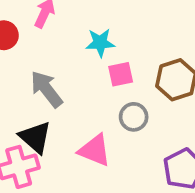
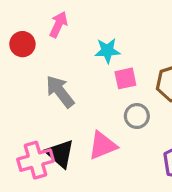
black triangle: (35, 137) -> (60, 154), moved
pink triangle: (95, 150) -> (103, 145), turned -44

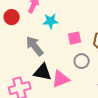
cyan star: (107, 51) -> (51, 21), moved
black triangle: (60, 154) -> (43, 72), moved, turned -30

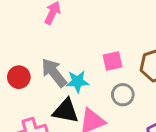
red circle: (12, 17) -> (19, 77), moved
cyan star: (51, 21) -> (77, 82), moved

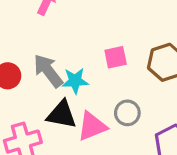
gray circle: (123, 95) -> (127, 113), moved

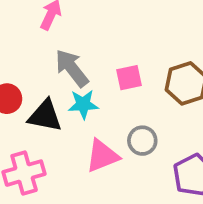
gray arrow: (48, 71) -> (72, 68), moved
black triangle: (62, 115) -> (45, 116), moved

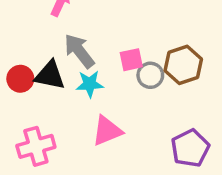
black triangle: (45, 116) -> (50, 75), moved
gray circle: (142, 141) -> (150, 75), moved

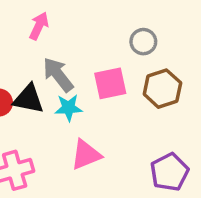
pink square: (131, 60) -> (110, 83), size x1.4
gray circle: (150, 75) -> (143, 42), moved

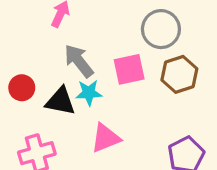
gray circle: (143, 42) -> (161, 29), size x1.5
black triangle: (28, 99) -> (60, 101), moved

